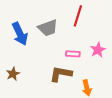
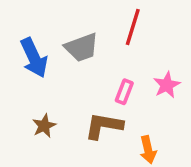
pink rectangle: (73, 54) -> (124, 92), turned -72
brown star: (13, 74) -> (44, 126), moved

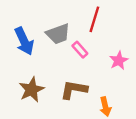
pink rectangle: (124, 92) -> (80, 50), moved, turned -63
brown star: (44, 126) -> (31, 90), size x1.5

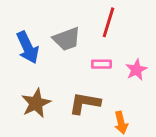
pink rectangle: (80, 50) -> (101, 64), moved, turned -49

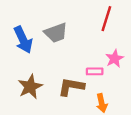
red line: (108, 22) -> (106, 19), moved
pink rectangle: (101, 64) -> (95, 71), moved

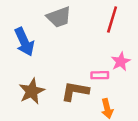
gray trapezoid: (56, 33) -> (59, 17), moved

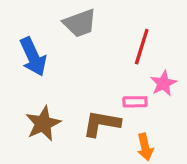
red line: (112, 20) -> (142, 47), moved

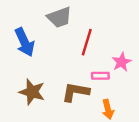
red line: (142, 47) -> (87, 42), moved
brown star: (43, 124) -> (32, 92), turned -30

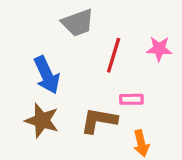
blue arrow: (25, 42) -> (47, 75), moved
pink star: (122, 62) -> (159, 49), moved, turned 30

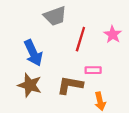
pink star: (159, 49) -> (113, 34), turned 30

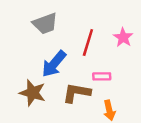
gray trapezoid: (55, 16) -> (45, 24), moved
blue arrow: (33, 53) -> (54, 64), moved, turned 65

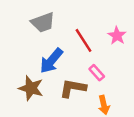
red line: (88, 42) -> (84, 40), turned -50
pink rectangle: (102, 76) -> (97, 73), turned 49

